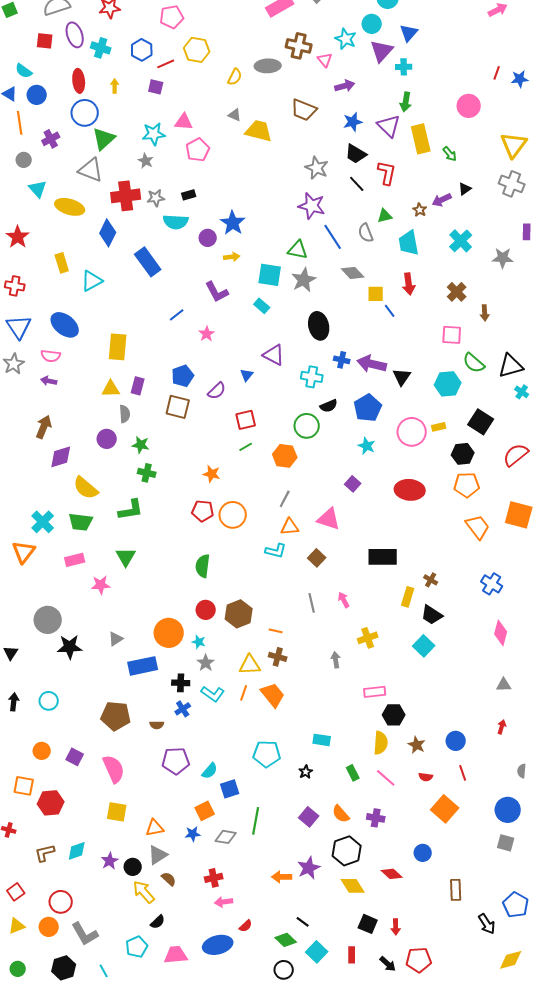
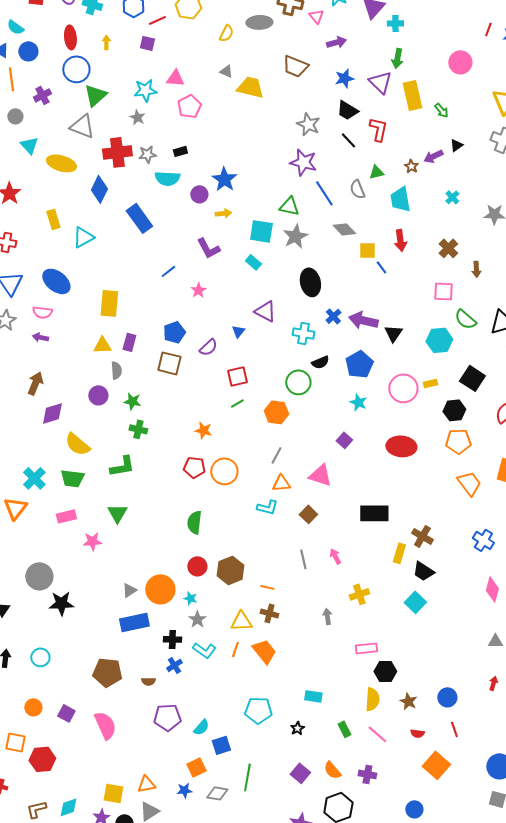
cyan cross: (461, 241) -> (452, 197), size x0.6
blue cross: (342, 360) -> (333, 316), turned 35
brown cross: (431, 580) -> (422, 536), size x1.5
gray triangle: (116, 639) -> (129, 590), moved
yellow square: (117, 812) -> (113, 793), moved

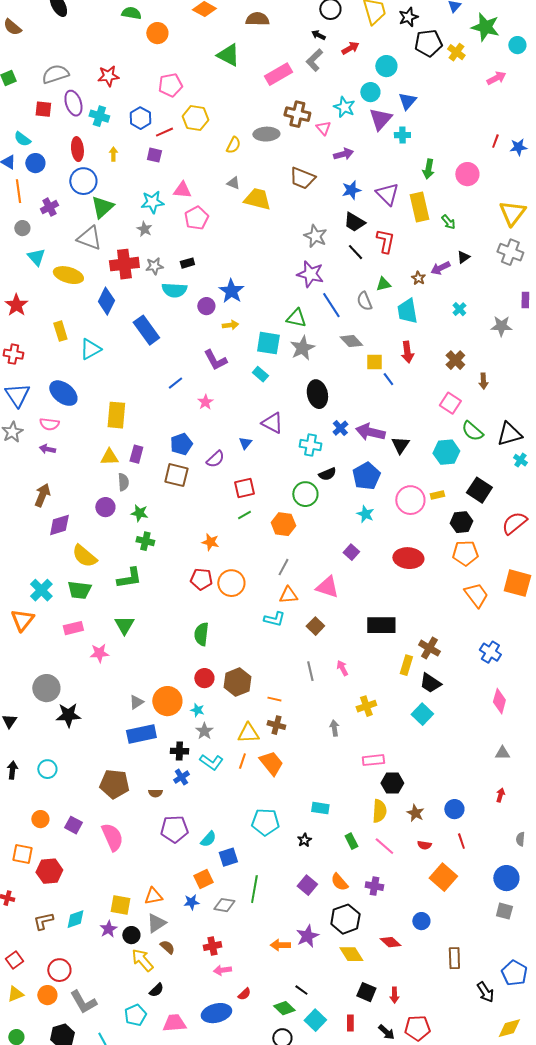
green arrow: (397, 58) -> (428, 169), moved
pink square: (443, 291) -> (450, 403), turned 30

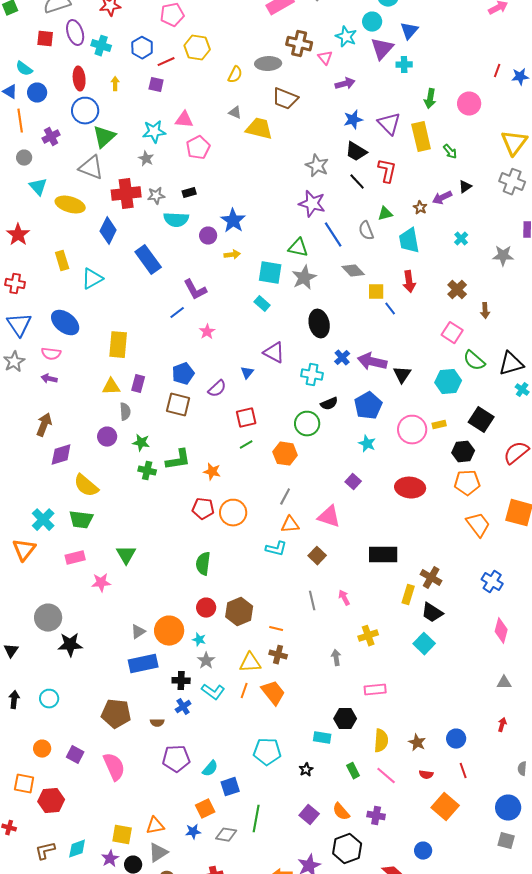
brown trapezoid: (302, 178) -> (285, 99), moved
purple L-shape: (215, 360) -> (195, 290), moved
green L-shape: (129, 578) -> (178, 460), moved
black hexagon: (392, 783) -> (345, 719), moved

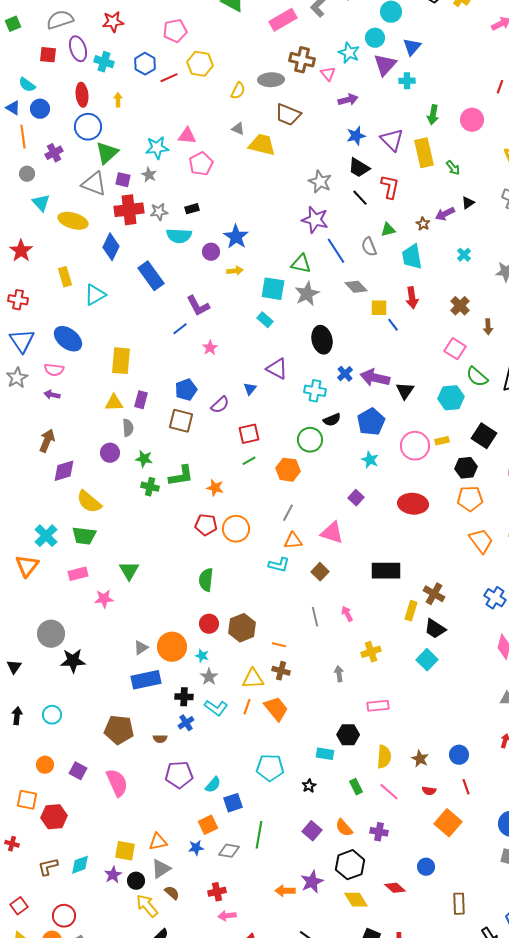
purple square: (156, 85) -> (123, 180), moved

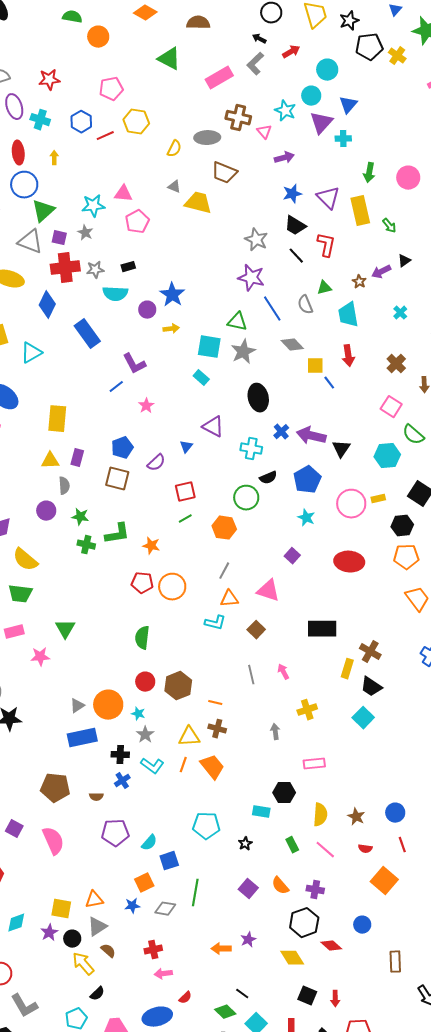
black hexagon: (350, 865) -> (304, 923), moved
purple star: (312, 882) -> (248, 940), size x0.7

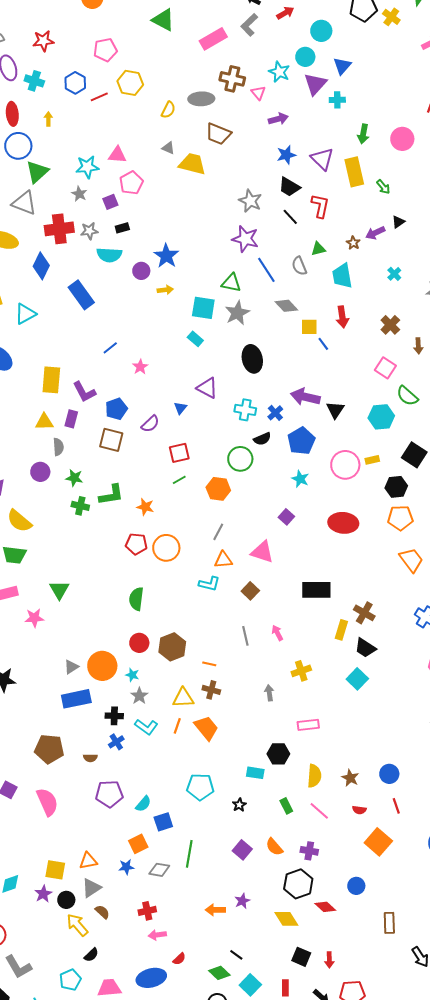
purple square: (59, 238) -> (110, 202), moved, turned -35
purple L-shape: (134, 364) -> (84, 392), moved
blue cross: (281, 432) -> (275, 413), moved

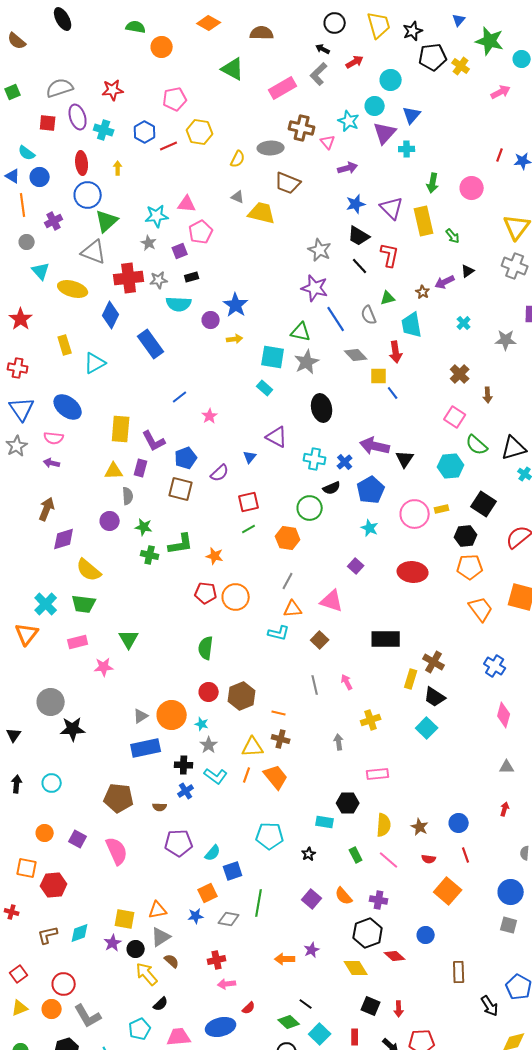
red arrow: (342, 317) -> (396, 352), moved

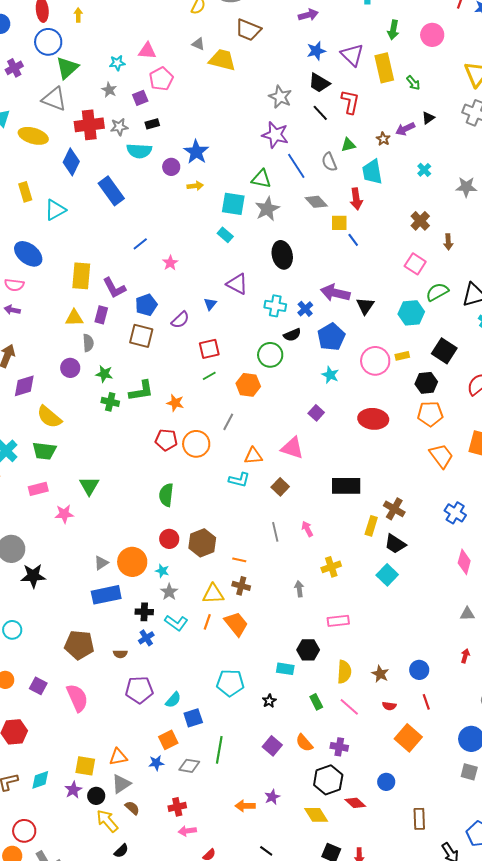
cyan star: (157, 216) -> (117, 63), size x0.7
green semicircle: (477, 445) -> (437, 292), turned 110
gray line: (288, 581) -> (228, 422), moved

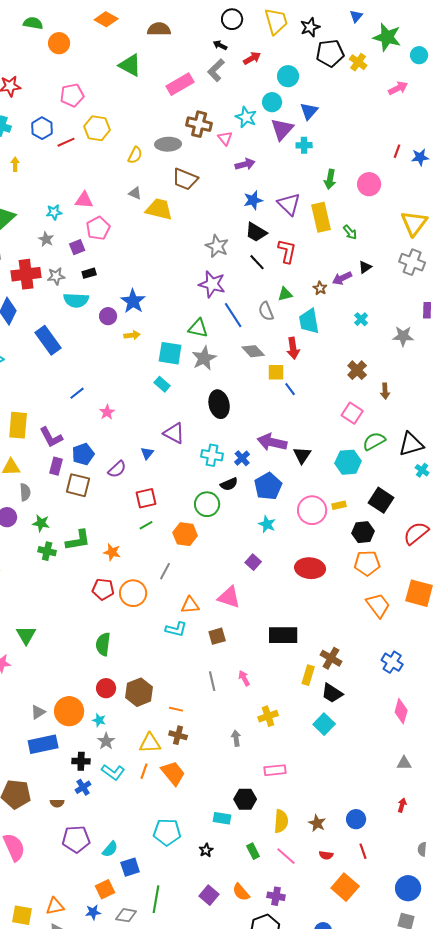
purple rectangle: (101, 315) -> (56, 466), moved
brown square: (280, 487) -> (217, 636), turned 30

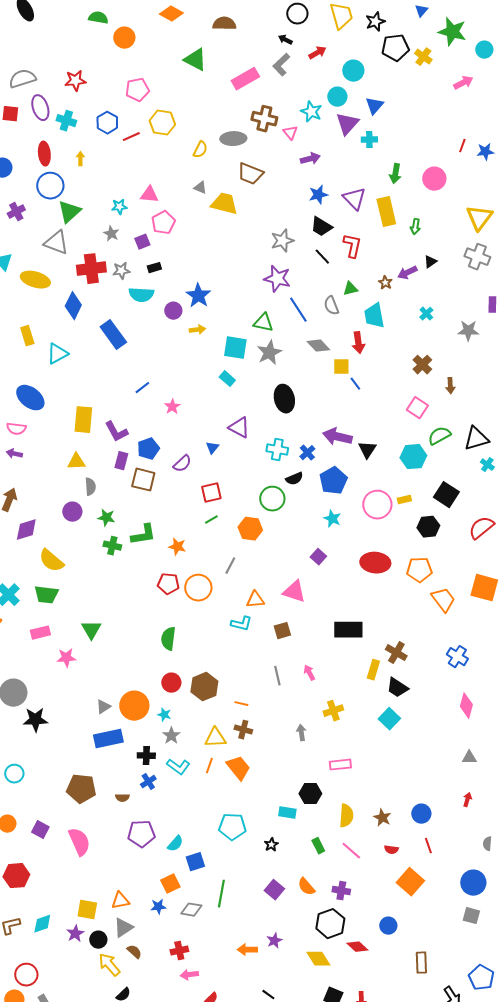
green arrow: (350, 232) -> (415, 227), turned 49
gray star: (217, 246) -> (282, 241), turned 30
orange pentagon: (367, 563) -> (419, 570), moved

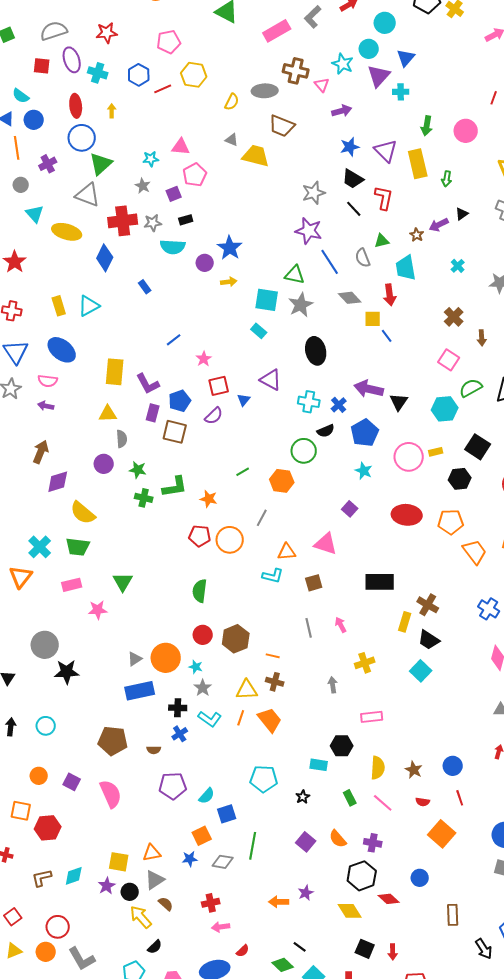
blue rectangle: (113, 335) -> (145, 287), size x0.5
yellow rectangle: (27, 336) -> (59, 306), moved
red square: (211, 493) -> (219, 386), moved

